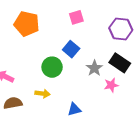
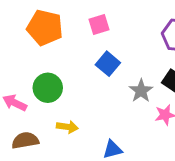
pink square: (76, 17) -> (99, 25), moved
green circle: (52, 67) -> (48, 88), moved

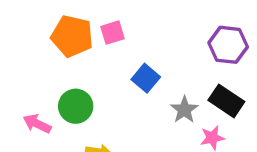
pink square: (99, 25) -> (112, 33), moved

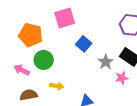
pink square: (112, 33) -> (65, 18), size x1.5
orange pentagon: (72, 36) -> (31, 35), moved

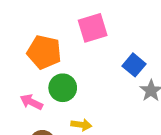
blue square: (84, 44) -> (134, 65), moved

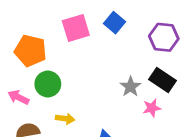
blue square: (134, 65) -> (114, 23), moved

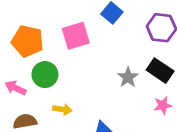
pink square: (76, 28) -> (76, 36), moved
pink star: (152, 108) -> (163, 105), moved

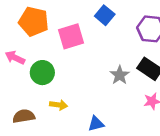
orange pentagon: (28, 41) -> (34, 21), moved
pink arrow: (16, 88) -> (15, 58), moved

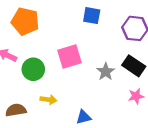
blue square: (105, 15) -> (92, 16), turned -30
pink square: (71, 36) -> (70, 56), moved

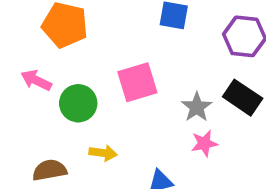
pink star: (136, 96) -> (204, 143), moved

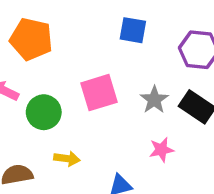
gray star: (197, 107) -> (154, 100), moved

